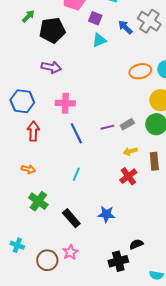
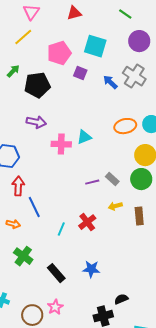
cyan triangle: (99, 40) -> (84, 137), moved
pink cross: (65, 103) -> (61, 144), moved
gray rectangle: (127, 124) -> (112, 179), turned 72
blue line: (76, 133) -> (34, 207), moved
red cross: (128, 176) -> (87, 222), moved

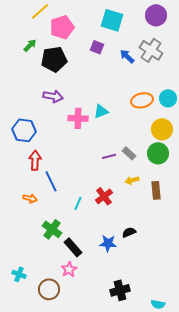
pink pentagon: (59, 53) -> (62, 27), moved
green cross: (23, 256) -> (52, 229), moved
black semicircle: (121, 299) -> (129, 232), moved
pink star: (55, 307) -> (69, 269), moved

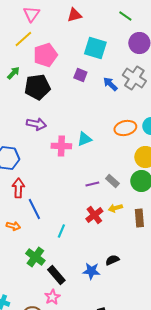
red cross: (104, 196) -> (94, 215), moved

